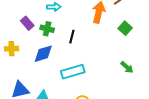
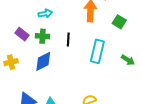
cyan rectangle: (73, 72) -> (97, 51), moved, turned -50

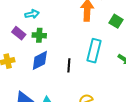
cyan arrow: (45, 14) -> (32, 14), moved
black line: (68, 39) -> (69, 65), moved

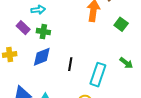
cyan rectangle: (94, 51) -> (98, 75), moved

